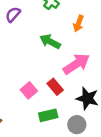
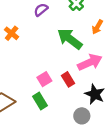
green arrow: (50, 42) -> (70, 39), size x1.4
green rectangle: (48, 115) -> (40, 101), moved, turned 63

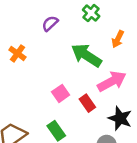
pink square: (44, 79) -> (61, 93), moved

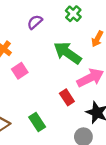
pink square: (61, 93) -> (20, 71), moved

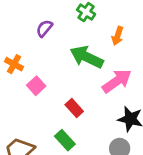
red rectangle: (67, 97) -> (74, 108), moved

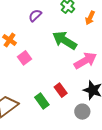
orange arrow: (118, 36) -> (90, 18), moved
red rectangle: (74, 108) -> (61, 90), moved

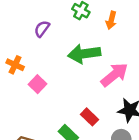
green arrow: (65, 40) -> (84, 54), turned -30

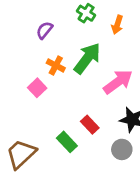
green arrow: (84, 54) -> (87, 58), turned 132
orange cross: (15, 65) -> (56, 65), moved

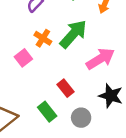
red rectangle: (90, 125) -> (65, 88), moved
gray circle: (122, 149) -> (81, 118), moved

